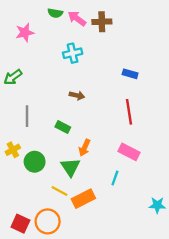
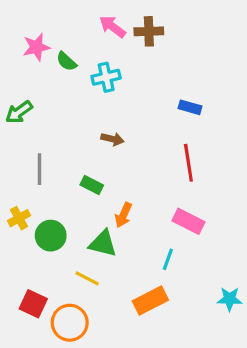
green semicircle: (55, 13) -> (66, 61), moved, turned 32
green triangle: (70, 167) -> (103, 244), turned -42
orange rectangle: (83, 199) -> (150, 301), moved
red square: (20, 224) -> (33, 304), moved

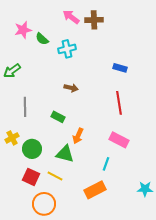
red square: (33, 304) -> (31, 177), moved

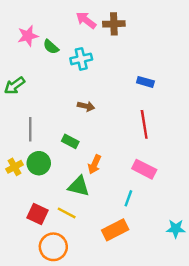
green circle: (32, 149) -> (39, 163), moved

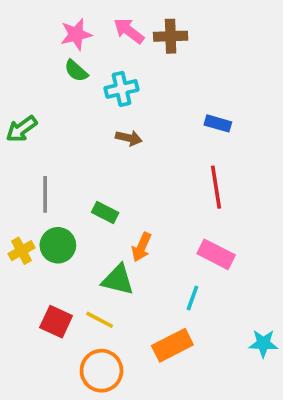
pink star: (28, 36) -> (76, 34), moved
brown arrow: (86, 106) -> (129, 138), moved
orange circle: (53, 247) -> (102, 371), moved

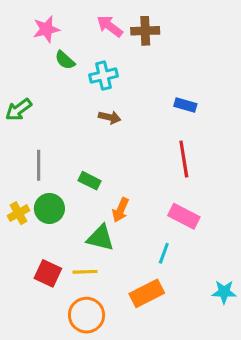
pink star: (76, 34) -> (46, 29), moved
yellow line: (100, 320) -> (85, 272), turned -30

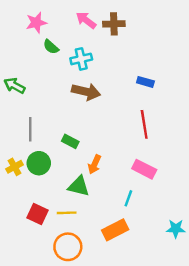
green arrow: (19, 110) -> (15, 86), turned 65
brown arrow: (110, 117) -> (86, 92), size x1.6

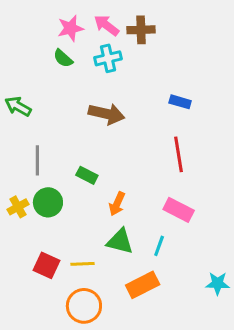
pink star: (36, 23) -> (70, 28), moved
cyan cross: (81, 59) -> (108, 58), moved
green triangle: (79, 186) -> (120, 241), moved

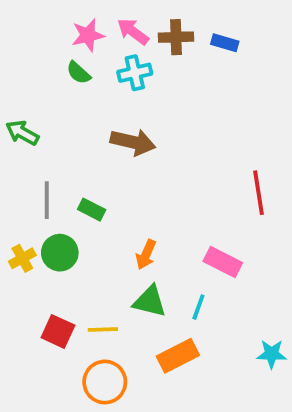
blue rectangle: (180, 102) -> (225, 43), moved
red line: (179, 154) -> (258, 193), moved
green rectangle: (87, 175) -> (92, 210), moved

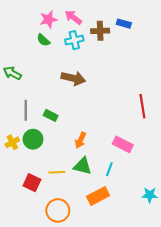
brown cross: (176, 37) -> (100, 31), moved
yellow line: (103, 330) -> (57, 172), moved

